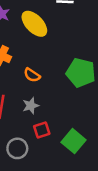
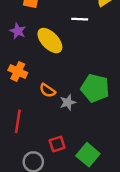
gray star: (31, 106) -> (68, 102), moved

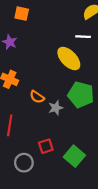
white line: (80, 19) -> (83, 37), moved
yellow ellipse: (50, 41) -> (69, 59), moved

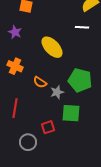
yellow ellipse: (69, 59) -> (52, 47), moved
green square: (74, 156) -> (71, 113), moved, turned -36

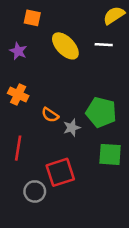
yellow ellipse: (52, 47) -> (65, 46), moved
green square: (71, 113) -> (110, 154), moved
red square: (48, 127) -> (60, 172), size x1.6

